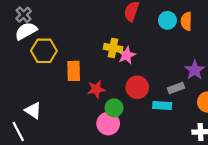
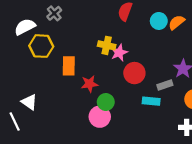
gray cross: (24, 15) -> (54, 13), moved
orange semicircle: (186, 21) -> (177, 22), turned 49
red circle: (137, 87) -> (134, 73), moved

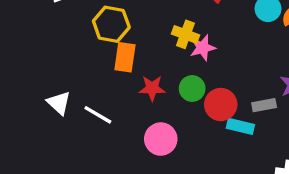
yellow hexagon: (41, 46) -> (111, 24), moved
red circle: (134, 73) -> (221, 105), moved
green circle: (106, 102) -> (192, 88), moved
white line: (15, 122) -> (98, 115), moved, turned -42

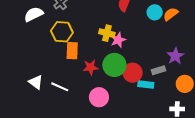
green circle: (192, 88) -> (114, 65), size x1.5

